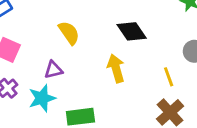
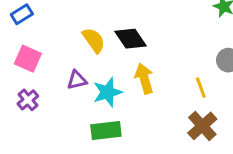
black diamond: (132, 31) -> (130, 39), moved
cyan star: (42, 98) -> (107, 92), moved

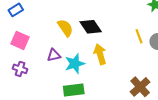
yellow line: (201, 88) -> (139, 36), moved
purple cross: (28, 100) -> (20, 69), turned -32

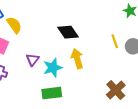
yellow semicircle: (65, 28) -> (14, 25), moved
purple triangle: (54, 55) -> (32, 60), turned -40

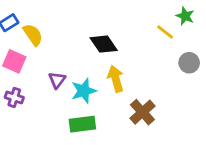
yellow line: (115, 41) -> (165, 32), moved, turned -32
brown cross: (116, 90) -> (142, 112), moved

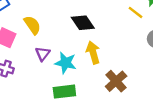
yellow semicircle: (33, 35) -> (32, 25), moved
cyan star: (84, 91) -> (66, 63), turned 30

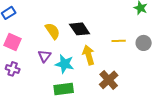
yellow line: (136, 12) -> (119, 41), moved, turned -40
yellow semicircle: (32, 25) -> (53, 31), moved

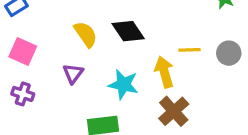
yellow arrow: (89, 55) -> (164, 72), moved
cyan star: (65, 64) -> (123, 85), moved

